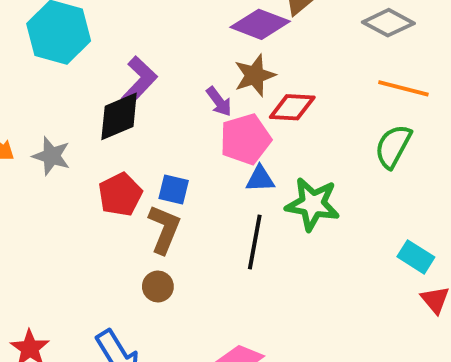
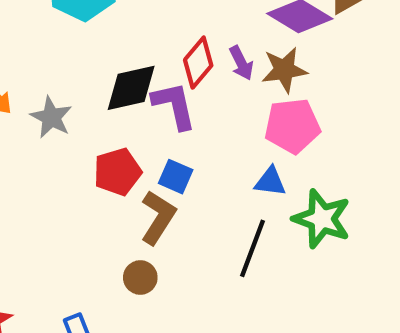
purple L-shape: (139, 81) -> (174, 105), moved, turned -66
purple arrow: (219, 102) -> (241, 63), moved
red diamond: (292, 107) -> (198, 63), moved, turned -63
pink pentagon: (245, 139) -> (292, 126), moved

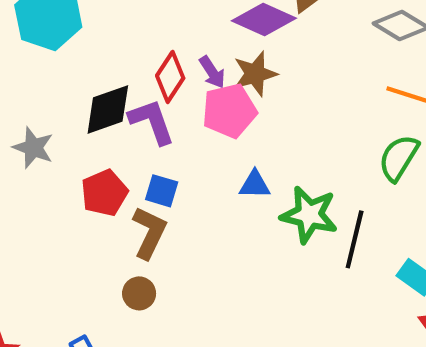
pink pentagon: (292, 126) -> (229, 111), moved
black line: (253, 248) -> (355, 239), moved

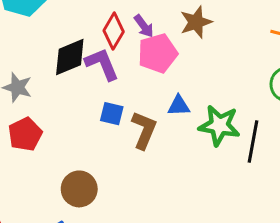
brown star: (255, 74) -> (196, 22), moved
red pentagon: (104, 193) -> (25, 134), moved
brown L-shape: (149, 233) -> (144, 130), moved
brown circle: (139, 293) -> (79, 189), moved, size x1.5

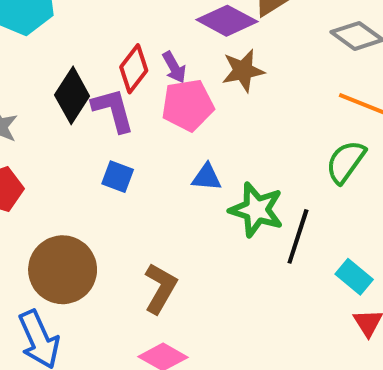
black diamond: (70, 57) -> (72, 95), turned -42
brown L-shape: (144, 130) -> (160, 288), moved
brown circle: (79, 189) -> (63, 270), size x1.4

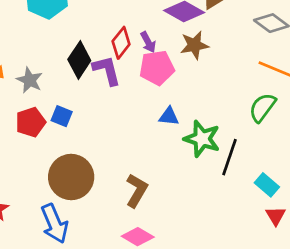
blue square: (118, 177) -> (62, 116), moved

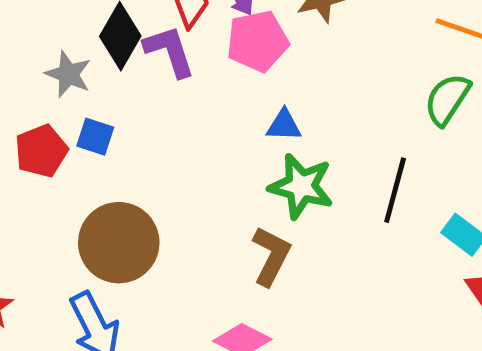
gray star: (30, 80) -> (68, 74), moved
green star: (202, 139) -> (301, 186), moved
brown L-shape: (137, 190) -> (271, 256), moved

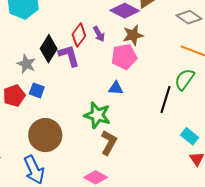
pink pentagon: (257, 41) -> (124, 57), moved
green star: (301, 186) -> (97, 115), moved
black line: (395, 190) -> (166, 99), moved

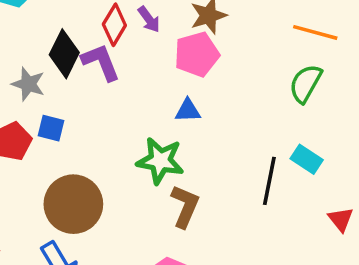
black line: (166, 99) -> (269, 181), moved
cyan rectangle: (190, 136) -> (307, 159), moved

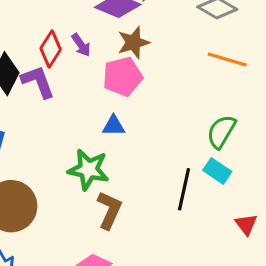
green semicircle: (305, 83) -> (221, 132), moved

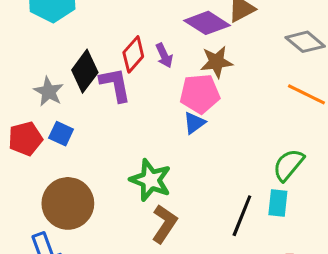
blue triangle: (114, 126) -> (194, 123), moved, turned -45
cyan rectangle: (217, 171) -> (278, 203), turned 52

